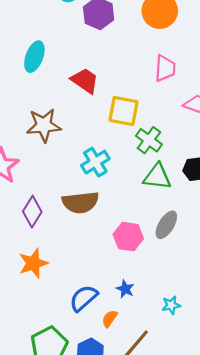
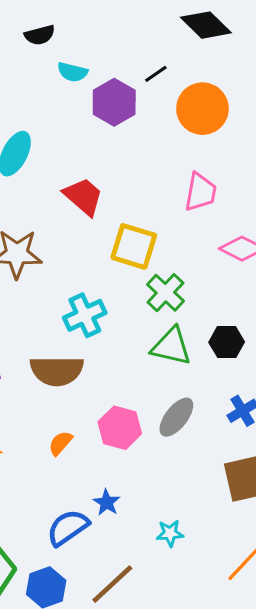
blue semicircle: (83, 298) -> (68, 528), moved
orange semicircle: (110, 319) -> (60, 443), moved

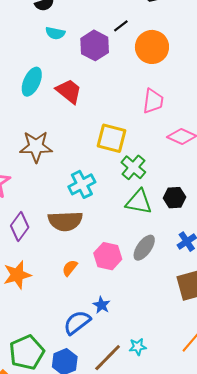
cyan semicircle: (72, 72) -> (55, 33), moved
red trapezoid: (83, 196) -> (69, 91), moved
cyan star: (170, 533) -> (138, 347), moved

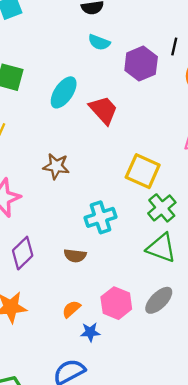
black line: (121, 26) -> (174, 46), turned -49
brown star: (36, 147) -> (56, 166), size x0.7
brown semicircle: (65, 221) -> (75, 256), size x0.6
blue star: (101, 305) -> (90, 332), moved, turned 30

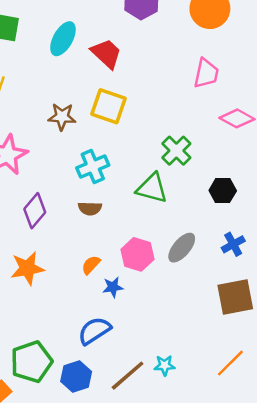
yellow square: (143, 171) -> (108, 106), moved
cyan cross: (101, 217) -> (93, 166), moved
green triangle: (161, 248) -> (152, 188), moved

